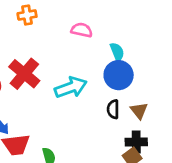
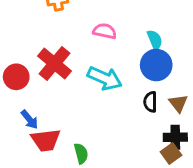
pink semicircle: (82, 30) -> (105, 31), moved
cyan arrow: (71, 87) -> (105, 78), turned 44

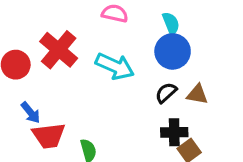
black semicircle: (150, 102) -> (166, 93), turned 48
brown triangle: (178, 103) -> (197, 94), turned -42
black cross: (175, 137) -> (174, 132), moved

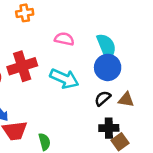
cyan semicircle: (171, 23) -> (106, 46), size x1.5
red cross: (59, 50) -> (22, 66), turned 32

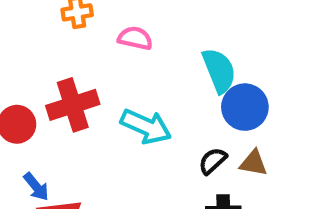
pink semicircle: (64, 39) -> (135, 38), moved
blue circle: (108, 67) -> (245, 107), moved

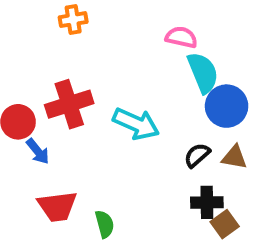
pink semicircle: (135, 38) -> (181, 37), moved
blue arrow: (36, 187) -> (38, 151), moved

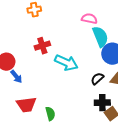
red cross: (69, 104) -> (42, 46), moved, size x0.7

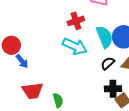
cyan semicircle: (100, 37) -> (105, 37), moved
red cross: (42, 46) -> (76, 21), moved

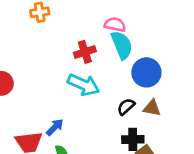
cyan semicircle: (105, 37) -> (122, 45), moved
blue arrow: (22, 61) -> (55, 127), moved, turned -96

